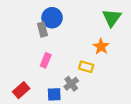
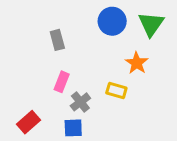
blue circle: (52, 18) -> (112, 21), moved
gray cross: (71, 84) -> (80, 102), moved

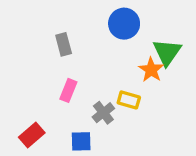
green triangle: (151, 24) -> (167, 52), moved
gray cross: (80, 102) -> (103, 113), moved

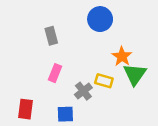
green triangle: (167, 52) -> (135, 74), moved
red rectangle: (32, 135) -> (25, 109), turned -42

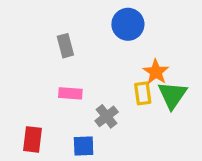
pink rectangle: (55, 73) -> (70, 93), turned 72
yellow rectangle: (104, 81) -> (143, 93), moved, turned 66

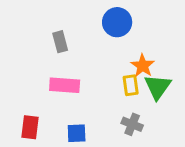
pink rectangle: (70, 93) -> (65, 85), size x1.4
gray cross: (107, 116) -> (132, 124), moved, turned -30

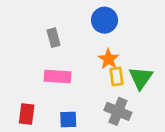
orange star: (143, 66) -> (109, 59), moved
gray cross: (132, 124) -> (118, 111), size x1.4

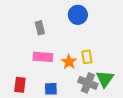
orange star: (109, 59) -> (69, 62), moved
green triangle: (141, 78) -> (105, 79), moved

